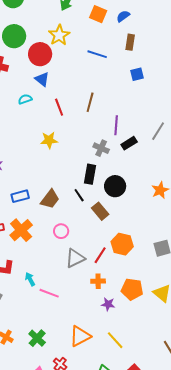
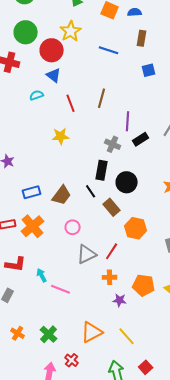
blue semicircle: (123, 16) -> (135, 12), turned 32
orange hexagon: (122, 244) -> (136, 228), moved

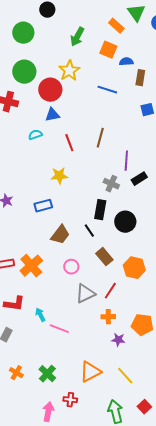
blue semicircle: (135, 12) -> (126, 62), moved
blue triangle: (54, 75) -> (52, 115), turned -49
blue rectangle: (32, 192) -> (43, 206), moved
brown rectangle: (112, 207) -> (104, 257), moved
red cross: (72, 360) -> (70, 400), turned -32

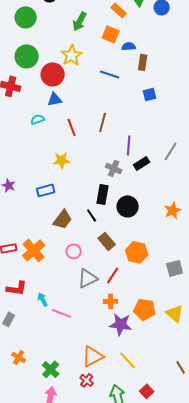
purple star: (118, 340) -> (121, 324), size x1.6
green cross: (47, 374) -> (51, 369), moved
red cross: (70, 400) -> (87, 380), moved, turned 32

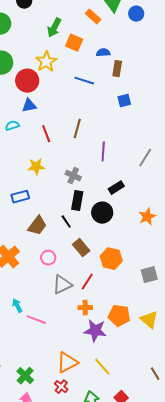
orange square: (111, 34) -> (74, 43), moved
black rectangle: (142, 163) -> (116, 188), moved
gray cross: (114, 168) -> (73, 176), moved

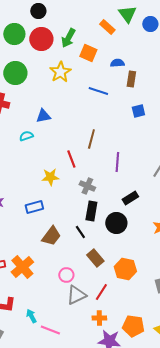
red circle: (27, 81) -> (41, 39), moved
red line: (46, 134) -> (71, 159), moved
pink circle: (48, 258) -> (66, 275), moved

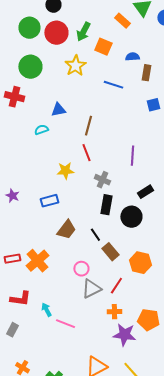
brown line: (91, 139) -> (88, 126), moved
black line: (80, 232) -> (95, 235), moved

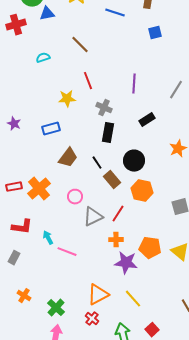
red cross: (14, 97) -> (16, 25), turned -30
blue triangle: (58, 110) -> (47, 14), moved
brown line: (88, 126) -> (80, 45), moved, turned -60
black circle: (131, 217) -> (134, 161), moved
pink circle: (81, 269) -> (75, 197), moved

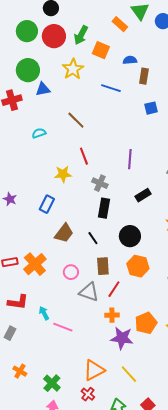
blue rectangle: (51, 129) -> (47, 204), turned -48
brown rectangle: (112, 180) -> (103, 266), moved, turned 36
gray triangle: (93, 217) -> (89, 292), turned 45
orange pentagon: (150, 248) -> (146, 323), turned -30

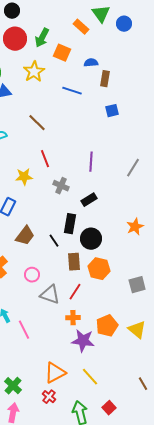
black rectangle: (143, 195) -> (89, 200), moved
black rectangle: (104, 208) -> (70, 224), moved
brown rectangle: (103, 266) -> (74, 262), moved
pink line: (63, 327) -> (24, 330), turned 42

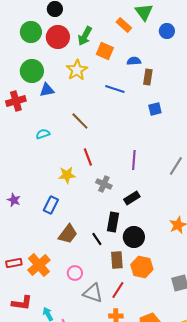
blue circle: (124, 24) -> (167, 31), moved

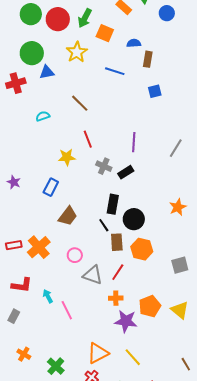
black rectangle: (132, 198) -> (126, 172), moved
black line: (97, 239) -> (104, 225), moved

